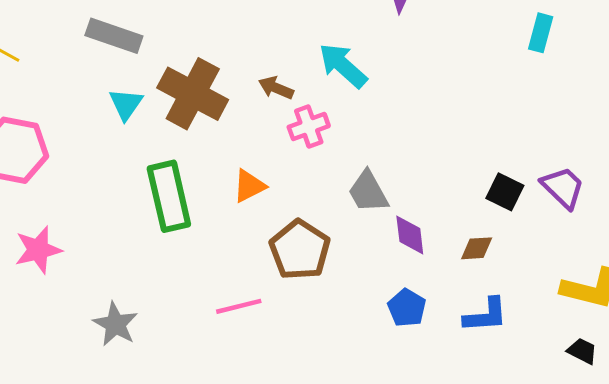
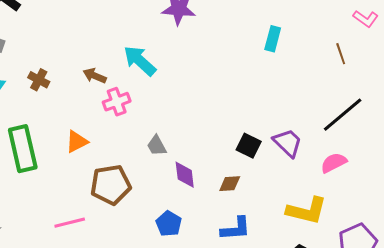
brown cross: (193, 94) -> (39, 80), size x0.5
gray trapezoid: (368, 192) -> (157, 146), size x0.7
brown pentagon: (300, 250) -> (111, 185), turned 30
blue pentagon: (407, 308) -> (169, 224), moved

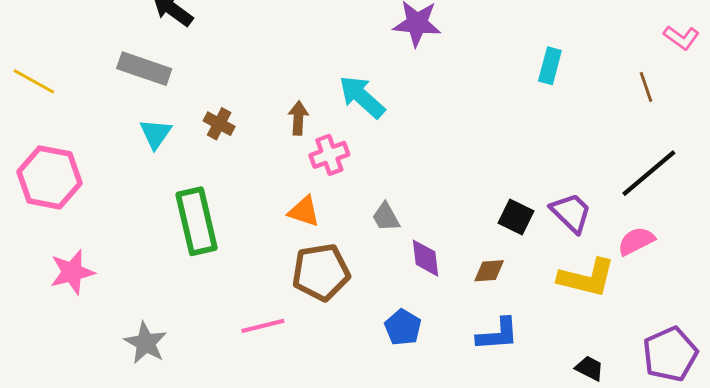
brown arrow: (95, 76) -> (298, 118), turned 70
orange triangle: (77, 142) -> (304, 211), moved, turned 45
yellow L-shape: (307, 211) -> (587, 278), moved

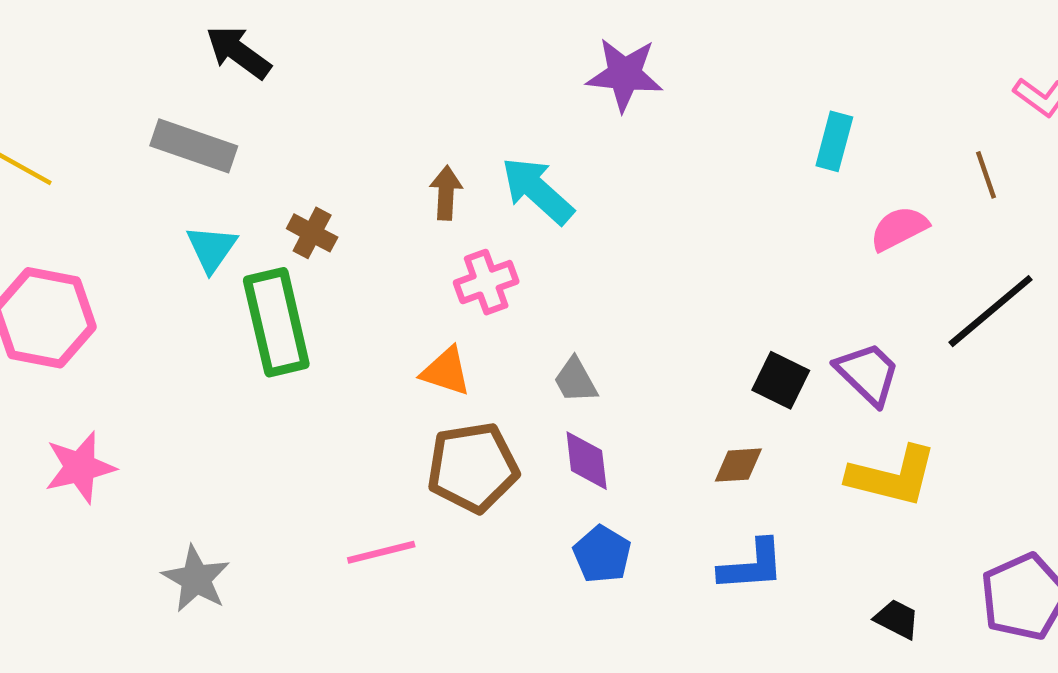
brown arrow: (298, 118) -> (446, 193), moved
green rectangle: (196, 221) -> (276, 322), moved
pink semicircle: (636, 241) -> (899, 228), moved
purple diamond: (425, 258) -> (587, 461), moved

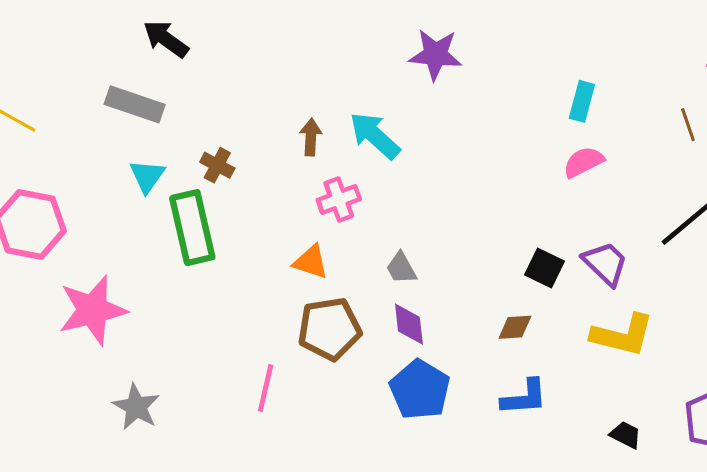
pink semicircle: (899, 228) -> (584, 162), moved
pink star: (80, 467) -> (93, 310), moved, size x1.4
pink line: (381, 552) -> (266, 388), turned -63
blue pentagon: (602, 554) -> (420, 390), size x1.5

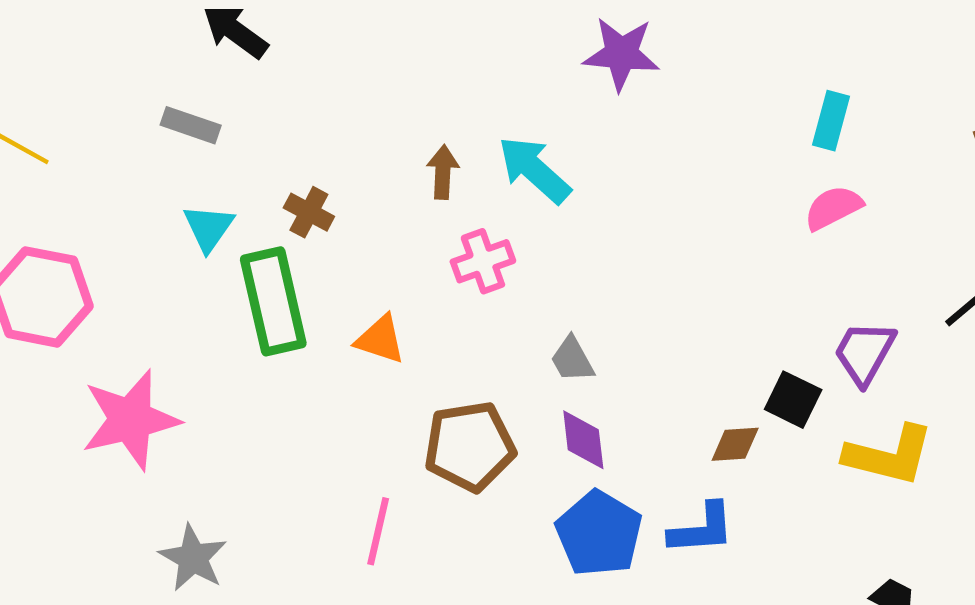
gray rectangle: (135, 104) -> (191, 125), size x0.7
orange triangle: (311, 262) -> (380, 339), moved
purple trapezoid: (605, 263) -> (864, 353), turned -105
black square: (545, 268) -> (793, 400), moved
blue L-shape: (524, 397) -> (702, 529), moved

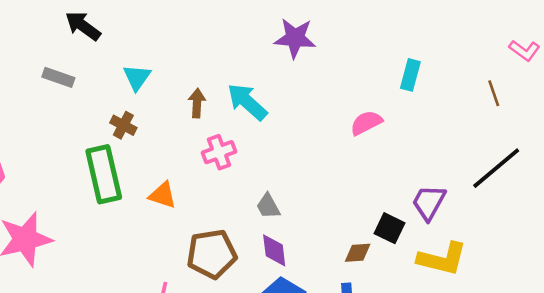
pink semicircle: (833, 208) -> (366, 123), moved
cyan triangle: (209, 228) -> (137, 77), moved

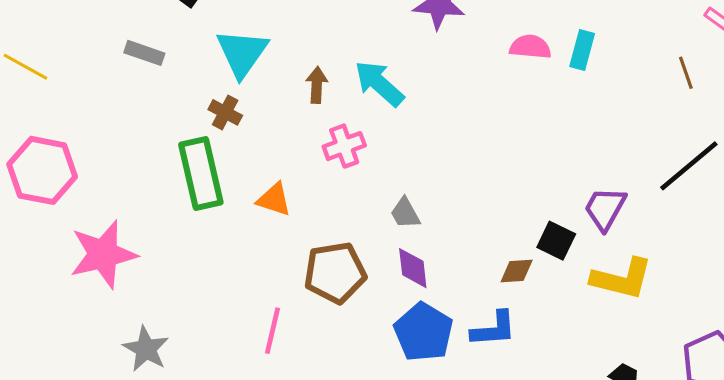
cyan triangle: (137, 77) -> (242, 53), size x1.5
pink semicircle: (366, 123) -> (530, 47), moved, turned 32

